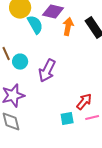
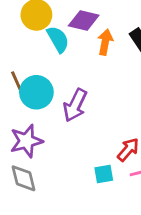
cyan circle: (20, 62) -> (36, 92), size x1.5

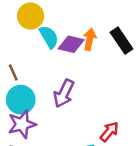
purple diamond: (84, 21) -> (71, 44), moved
cyan circle: (36, 92) -> (21, 100), moved

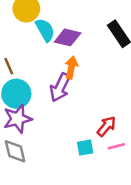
orange arrow: (90, 39) -> (71, 67), moved

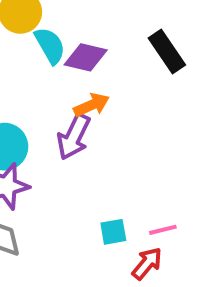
orange arrow: (71, 67) -> (92, 105), turned 55
red arrow: (106, 126) -> (147, 263), moved

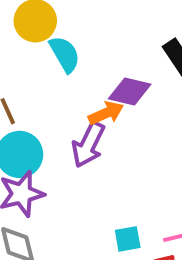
purple diamond: (86, 57) -> (130, 92), moved

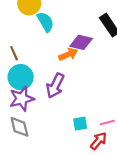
purple arrow: (88, 145) -> (55, 86), moved

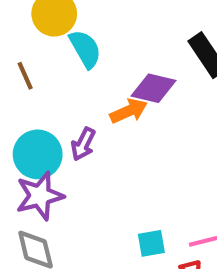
brown line: (14, 53) -> (25, 76), moved
purple arrow: (55, 86) -> (83, 144), moved, size x0.7

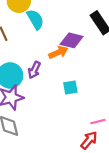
cyan square: (151, 243) -> (70, 88), moved

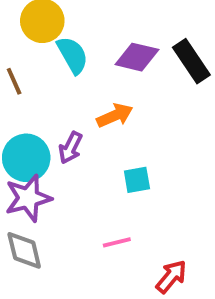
purple diamond: (72, 40) -> (137, 57), moved
pink line: (98, 122) -> (117, 242), moved

